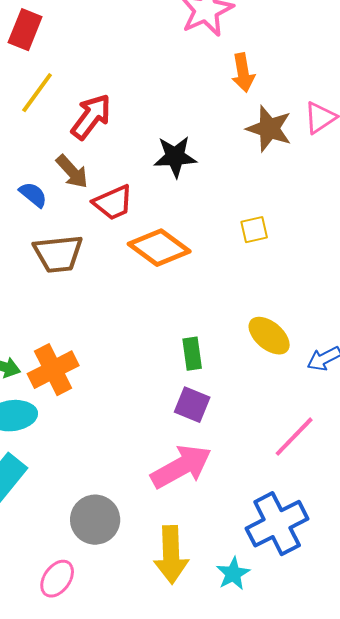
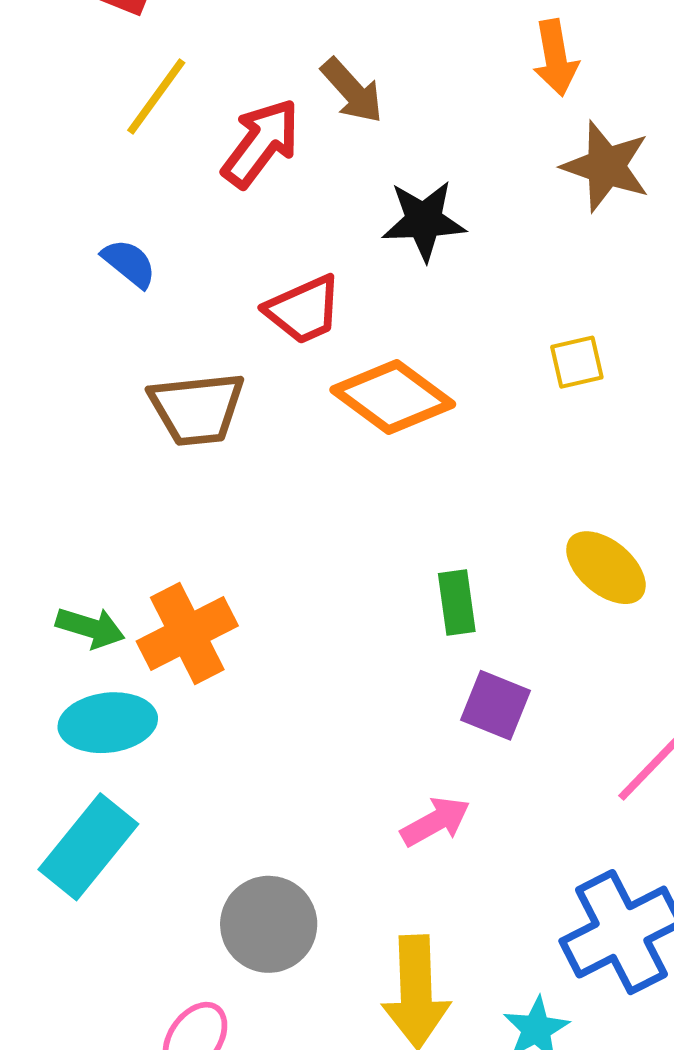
brown arrow: (72, 172) -> (352, 91), moved
blue semicircle: (33, 195) -> (129, 263), moved
purple square: (192, 405) -> (495, 705), moved
pink arrow: (181, 467) -> (435, 822), size x0.6

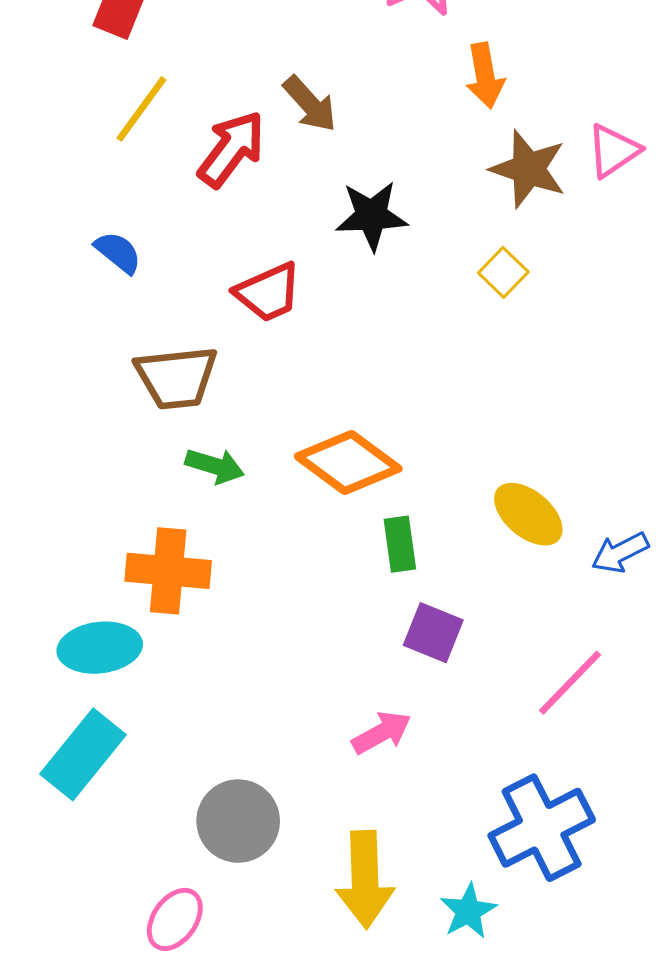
yellow square: (577, 362) -> (503, 272), moved, turned -33
orange diamond: (393, 397) -> (348, 462), moved
green arrow: (90, 628) -> (215, 466), moved
orange cross: (187, 634) -> (168, 571), turned 32

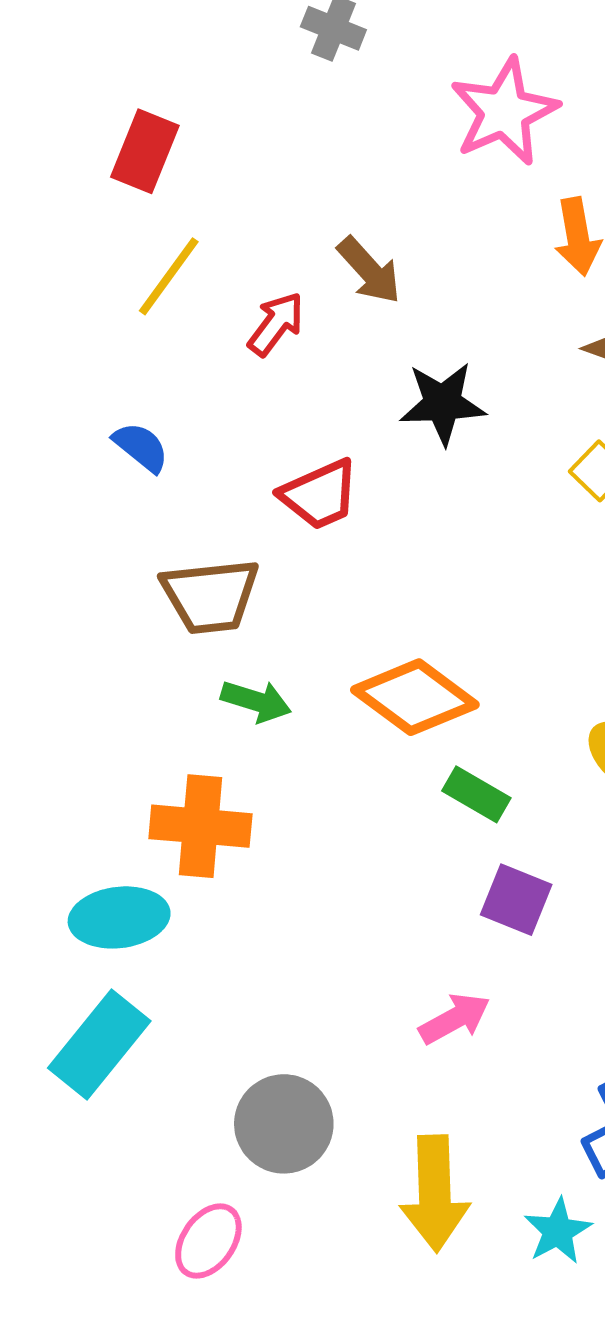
red arrow: (231, 149) -> (276, 324), size x0.7
green rectangle: (400, 544) -> (476, 794), turned -52

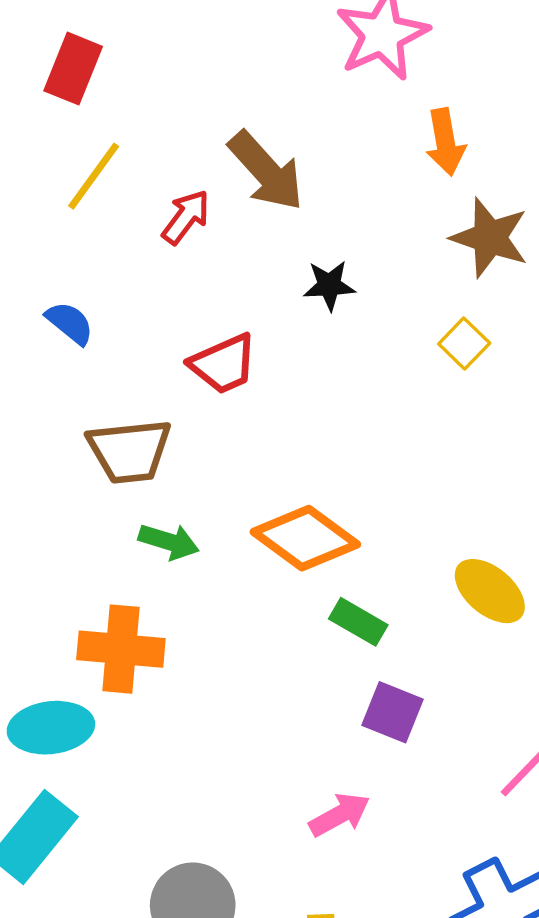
brown arrow: (369, 270) -> (266, 171), size x1.4
black star: (443, 403) -> (329, 285), size x0.7

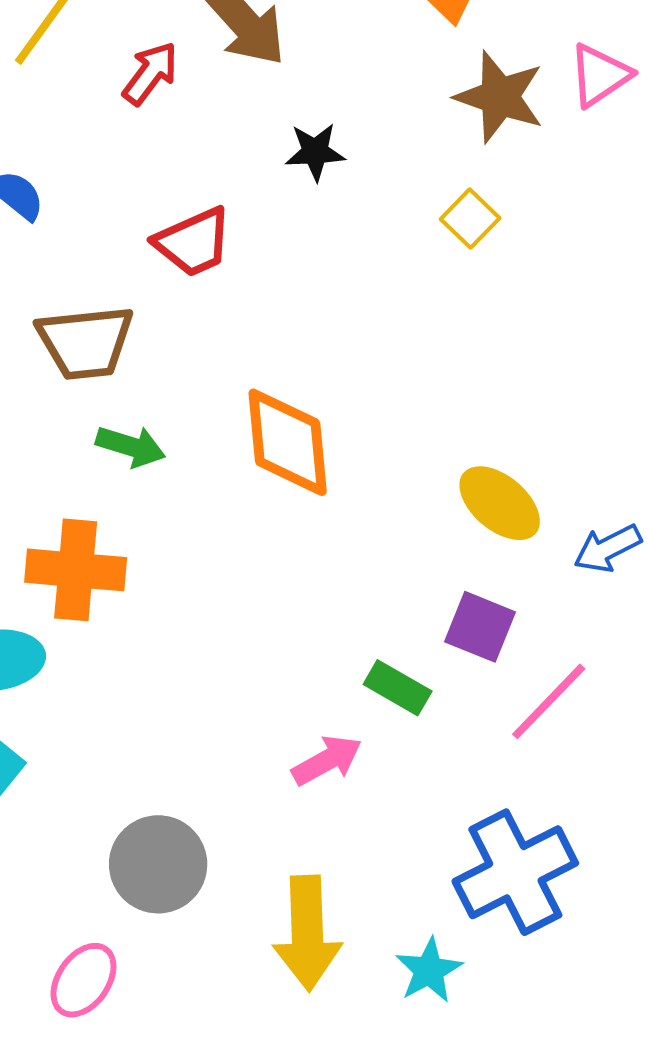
orange diamond: (305, 538) -> (288, 442), turned 48
green rectangle: (358, 622) -> (398, 688), moved
purple square: (392, 712) -> (480, 627), moved

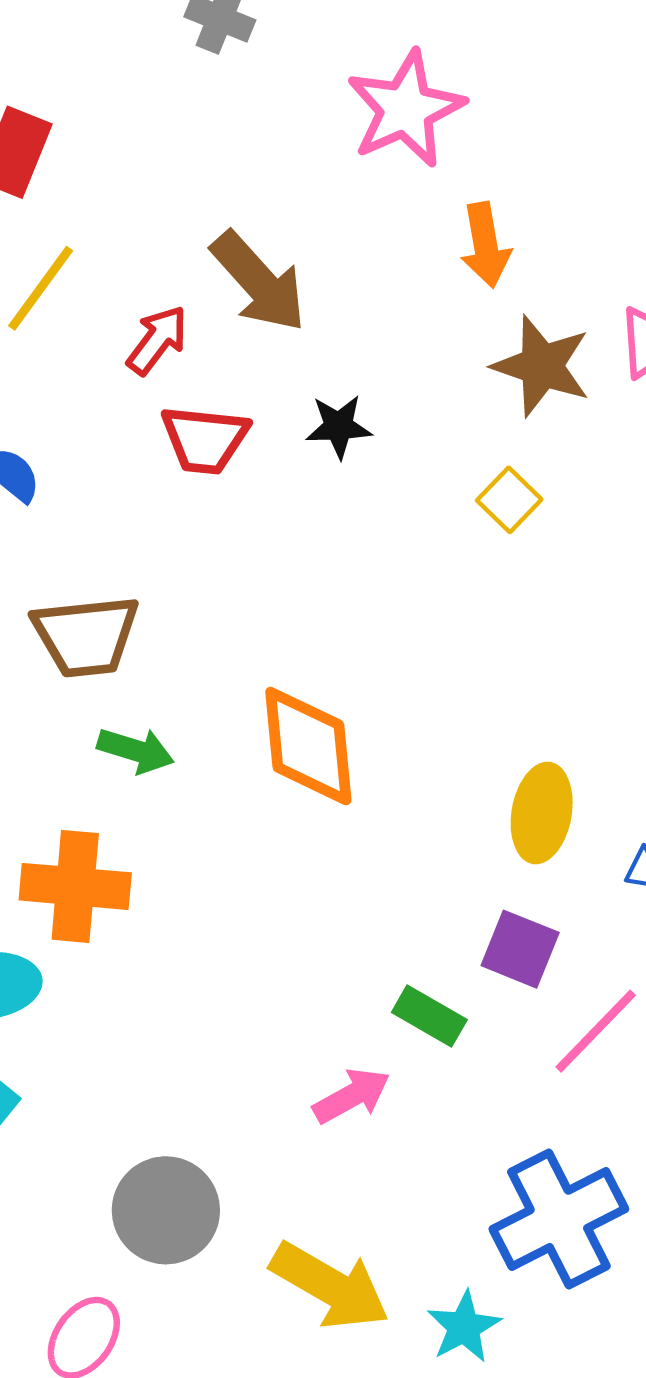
red trapezoid: (193, 242) -> (205, 439), moved, turned 30
yellow ellipse: (500, 503) -> (542, 813), turned 60
yellow arrow: (307, 933) -> (330, 1286), turned -58

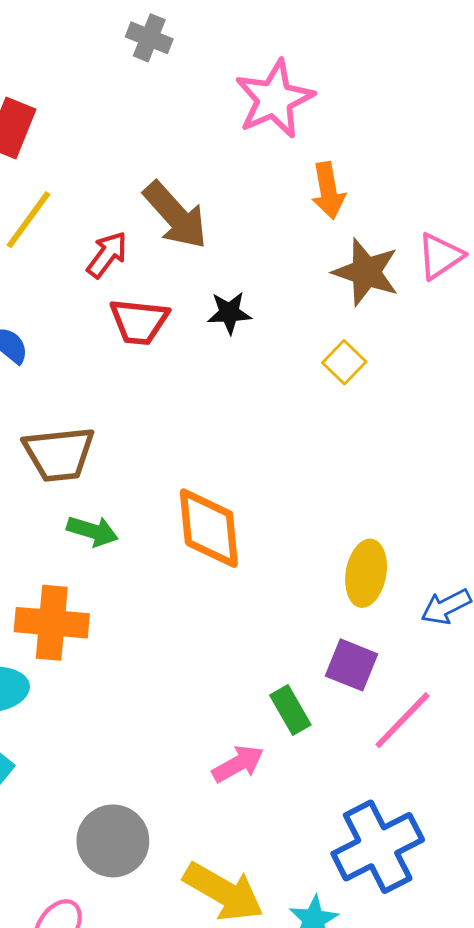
green rectangle: (429, 1016) -> (290, 710), turned 30

